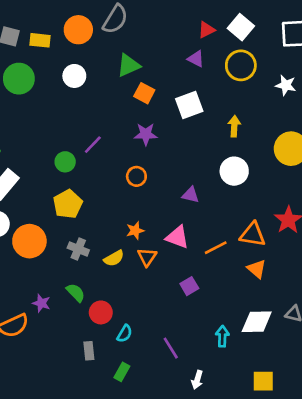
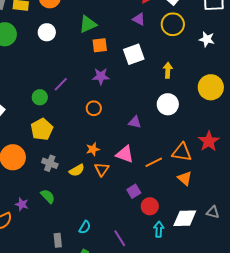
orange square: (144, 93) -> (100, 45), turned -35
red circle: (101, 312) -> (150, 206), moved

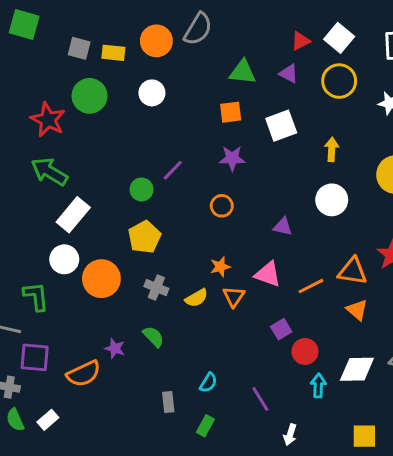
green triangle: (88, 24) -> (243, 72), moved, turned 30

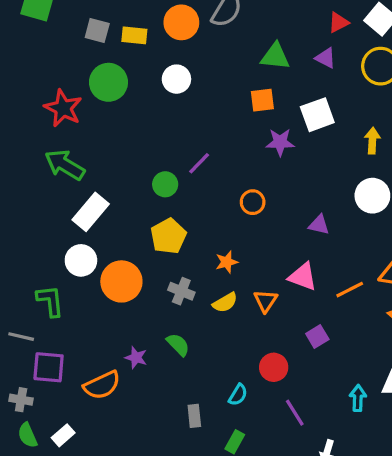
purple star: (232, 158) -> (280, 142), moved
orange star: (220, 267) -> (227, 262), moved
red circle: (305, 351) -> (274, 367), moved

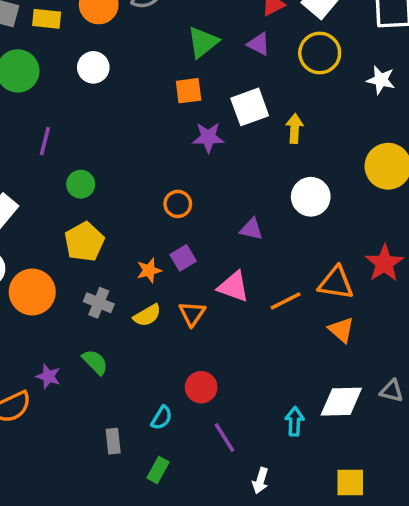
green triangle: (275, 56) -> (203, 42), turned -44
yellow arrow: (372, 141) -> (295, 128), moved
purple line: (199, 163) -> (45, 141), moved, turned -30
purple square: (317, 337) -> (183, 258), moved

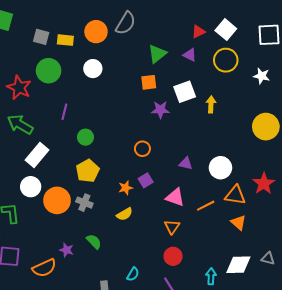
white circle: (311, 197) -> (220, 168), moved
gray cross: (99, 303) -> (84, 203), moved
orange triangle: (192, 314) -> (172, 227), moved
red circle: (201, 387) -> (173, 256), moved

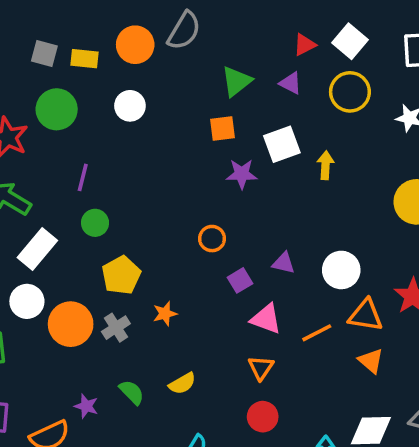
green circle: (85, 137) -> (95, 223), moved
purple square: (146, 180) -> (240, 280), moved
orange star: (126, 188) -> (165, 314), moved
gray cross: (84, 203) -> (116, 328), turned 35
yellow semicircle: (125, 214) -> (182, 383), moved

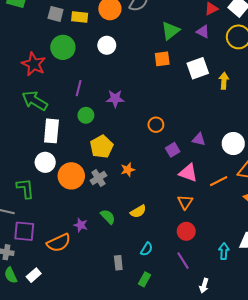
purple star: (242, 174) -> (115, 99), moved
white rectangle: (37, 249) -> (51, 131), turned -35

